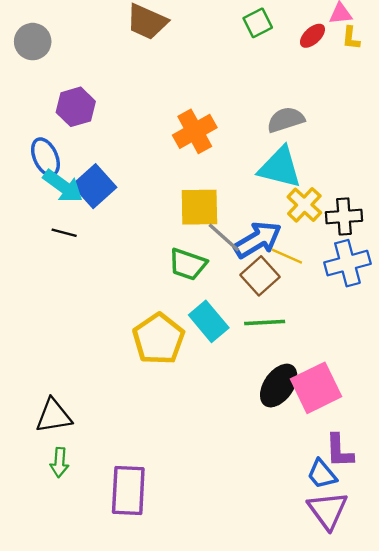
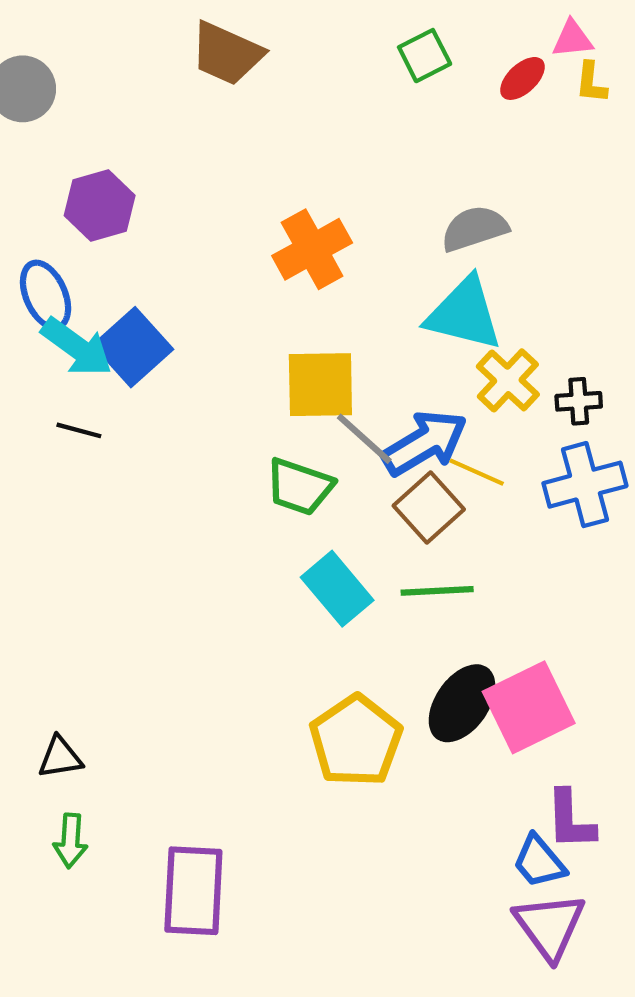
black cross: (344, 216) -> (579, 401), size x0.7
yellow pentagon: (159, 339) -> (356, 741), moved
black triangle: (54, 416) -> (60, 757), size x0.7

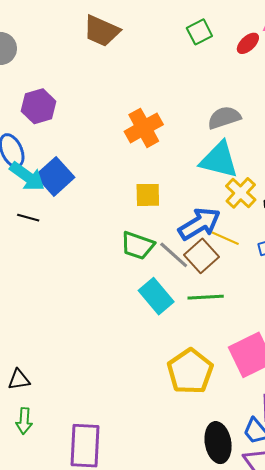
yellow square: (320, 385) -> (148, 195), size x0.7
gray line: (364, 439) -> (174, 255), moved
black ellipse: (462, 703) -> (218, 443), moved, turned -45
yellow pentagon: (356, 741) -> (190, 371), moved

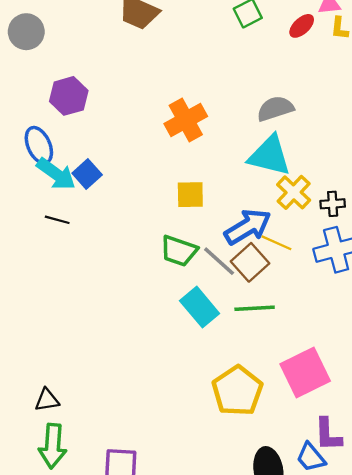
blue square: (55, 176) -> (87, 174), size x0.7
green arrow: (24, 421) -> (53, 446), size x1.5

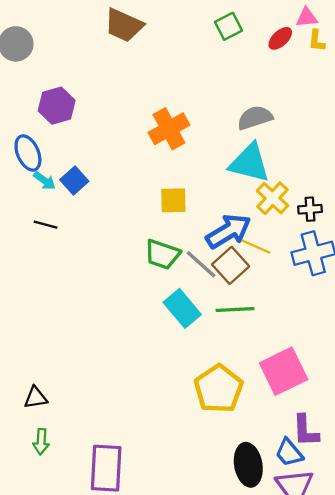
cyan arrow: (56, 174) -> (44, 181), size x0.6
green arrow: (53, 446) -> (41, 442), size x0.6

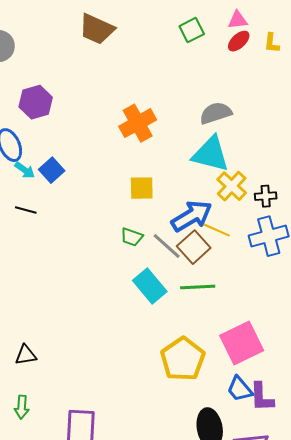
pink triangle: (307, 17) -> (238, 20), moved
green trapezoid: (162, 254) -> (132, 237), size x0.7
black triangle: (36, 398) -> (26, 355), moved
blue trapezoid: (289, 453) -> (240, 389), moved

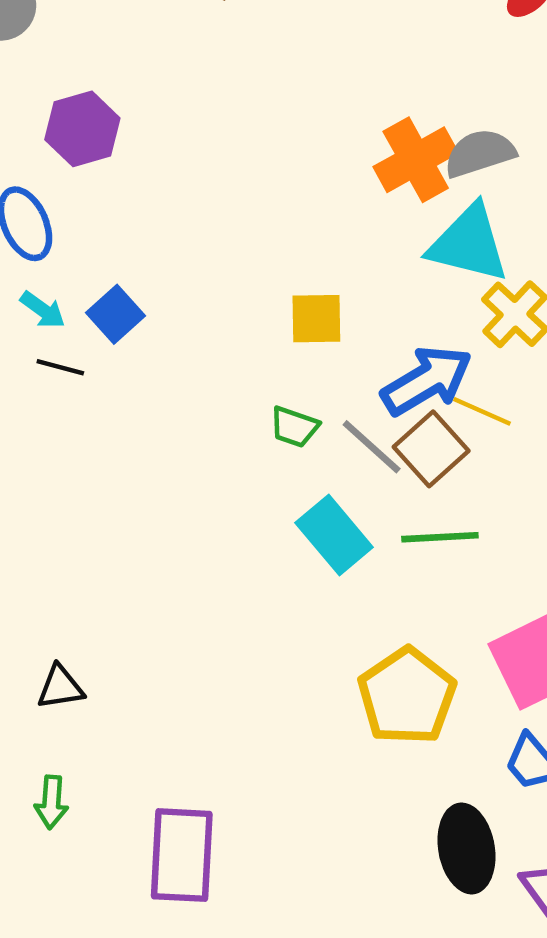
orange cross: (138, 123) -> (416, 160), moved
cyan arrow: (25, 170) -> (43, 310), moved
blue square: (52, 170) -> (116, 314), moved

